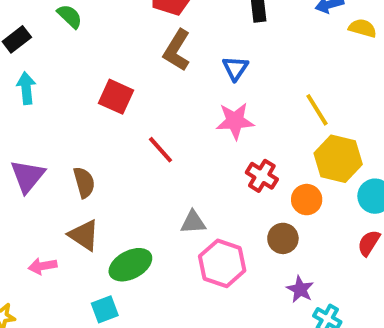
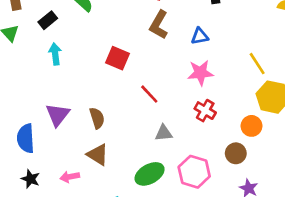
blue triangle: (235, 68) -> (200, 36), turned 48
red cross: (262, 176) -> (205, 111), moved
gray triangle: (193, 222) -> (164, 133), moved
green ellipse: (130, 265) -> (150, 174), moved

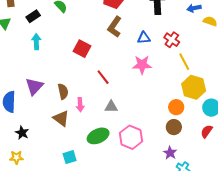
red cross: (205, 111) -> (172, 40), moved
brown circle: (236, 153) -> (174, 127), moved
pink arrow: (70, 177) -> (80, 105), moved, turned -88
black star: (30, 179) -> (22, 133), moved

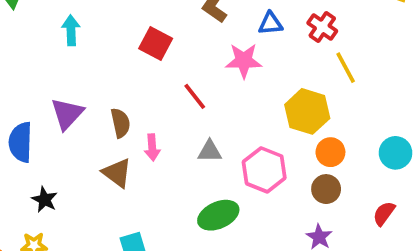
pink star: (142, 65) -> (244, 61), moved
yellow hexagon: (194, 87) -> (307, 111), moved
red semicircle: (207, 131) -> (384, 213), moved
green ellipse: (98, 136) -> (218, 215), moved
pink hexagon: (131, 137) -> (264, 170), moved

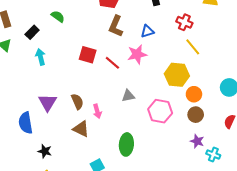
red cross: (322, 27) -> (184, 22), moved
red line: (195, 96) -> (112, 63), moved
gray triangle: (210, 151) -> (128, 96), moved
green ellipse: (218, 215) -> (126, 144), moved, turned -50

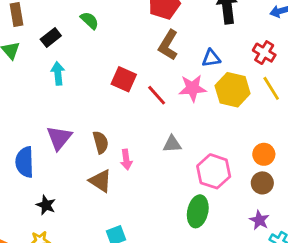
yellow hexagon: (177, 75) -> (233, 90), moved
green ellipse: (126, 144) -> (198, 211), moved

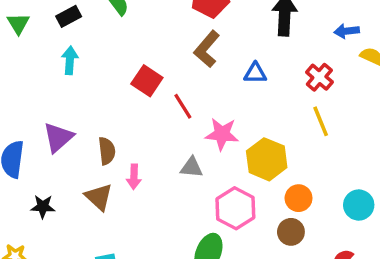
pink star: (192, 88) -> (222, 134), moved
yellow hexagon: (233, 90) -> (267, 159), moved
black star: (46, 205) -> (43, 207), moved, turned -30

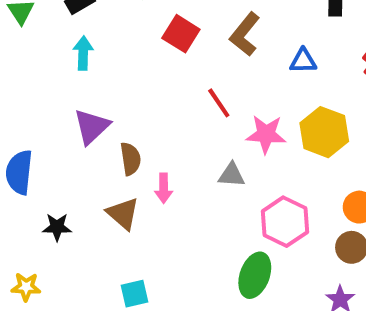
red square: (147, 81) -> (181, 34), moved
purple triangle: (58, 137) -> (92, 127), moved
yellow hexagon: (267, 159) -> (324, 132), moved

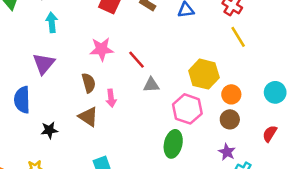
red line: (219, 103) -> (136, 60), moved
purple triangle: (92, 127) -> (44, 64), moved
yellow hexagon: (324, 132) -> (204, 74), moved
pink star: (266, 134) -> (102, 49), moved

